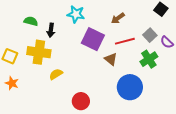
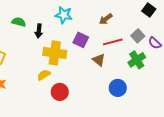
purple square: (93, 39) -> (81, 40), size x0.7
yellow cross: (39, 52) -> (55, 53), moved
blue circle: (130, 87) -> (118, 88), size x0.7
red circle: (81, 101) -> (60, 92), moved

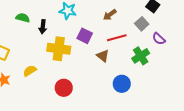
gray square: (138, 36) -> (142, 24), moved
yellow semicircle: (44, 75) -> (30, 71), moved

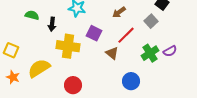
red line: (117, 38) -> (126, 35), turned -30
purple semicircle: (159, 39) -> (170, 51), moved, turned -72
yellow semicircle: (30, 71) -> (39, 68), size x1.6

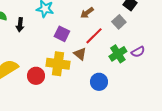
yellow cross: (68, 46) -> (58, 64), moved
red circle: (73, 85) -> (36, 76), moved

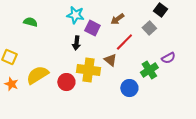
black arrow: (20, 25) -> (76, 43), moved
purple square: (62, 34) -> (92, 28), moved
green cross: (118, 54) -> (149, 70), moved

